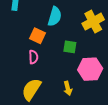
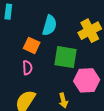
green square: (70, 47) -> (65, 57), size x1.6

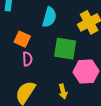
orange square: (32, 45) -> (22, 39), moved

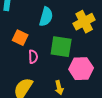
pink semicircle: (27, 59) -> (33, 57), moved

